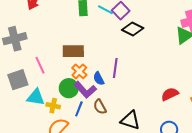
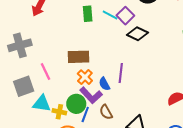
green circle: (69, 88) -> (76, 104), moved

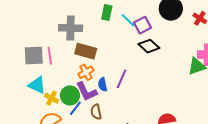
gray cross: (20, 45) -> (71, 28), moved
gray square: (24, 86) -> (34, 56), moved

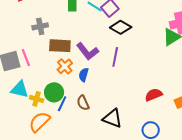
gray cross: (71, 28) -> (40, 26), size x0.7
purple line: (121, 79) -> (115, 57), moved
blue semicircle: (103, 85) -> (84, 75), turned 40
purple L-shape: (87, 92) -> (88, 51), moved

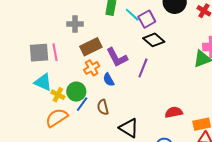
brown rectangle: (60, 46) -> (91, 47), turned -40
blue semicircle: (84, 75) -> (109, 80), turned -56

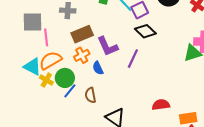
gray square: (39, 53) -> (32, 22), moved
orange semicircle: (57, 118) -> (51, 60), moved

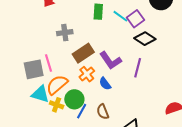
gray square: (32, 22) -> (34, 69), moved

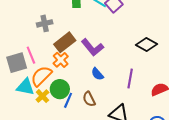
black diamond: (145, 39) -> (147, 45), moved
purple line: (138, 68) -> (130, 78), moved
orange cross: (87, 74) -> (61, 60), moved
blue semicircle: (105, 84) -> (97, 74), moved
yellow cross: (57, 105) -> (42, 96), turned 32

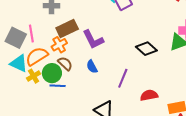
gray square: (17, 63) -> (16, 38), turned 30
brown semicircle: (89, 99) -> (65, 64), moved, turned 147
blue line: (68, 100) -> (58, 86), turned 56

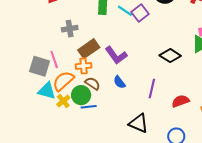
orange cross: (59, 45) -> (84, 66), turned 35

